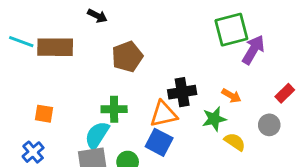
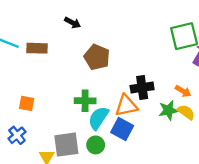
brown rectangle: (55, 47) -> (37, 48), size x0.7
brown pentagon: (127, 57) -> (97, 57), turned -30
cyan semicircle: (97, 135) -> (98, 118), moved
yellow semicircle: (235, 142) -> (186, 112), moved

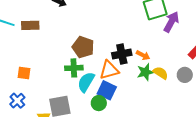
brown pentagon: (97, 57) -> (83, 47), moved
orange arrow: (183, 91) -> (143, 55), moved
green circle: (96, 145) -> (99, 103), moved

